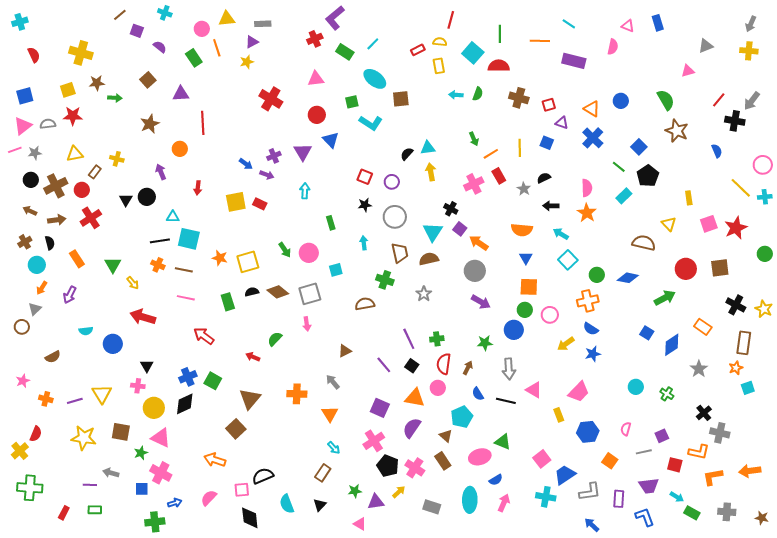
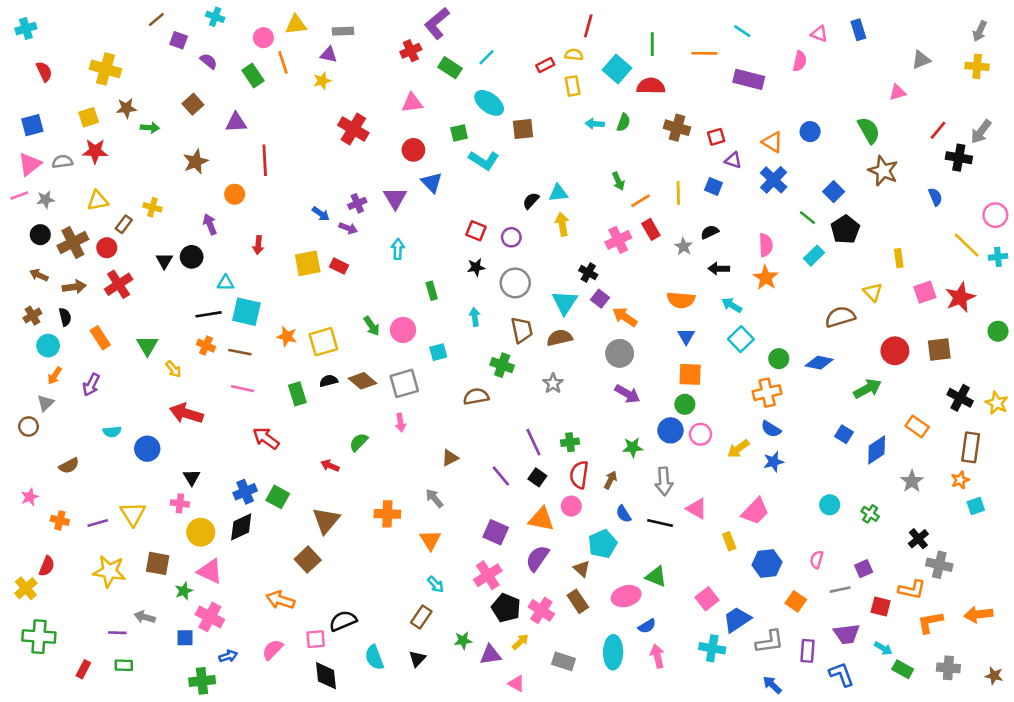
purple triangle: (252, 42) -> (329, 55), turned 40
brown semicircle: (644, 243) -> (840, 317), turned -30
pink circle: (550, 315) -> (700, 434), moved
pink arrow: (504, 503) -> (657, 656), turned -36
pink triangle: (360, 524) -> (517, 684), moved

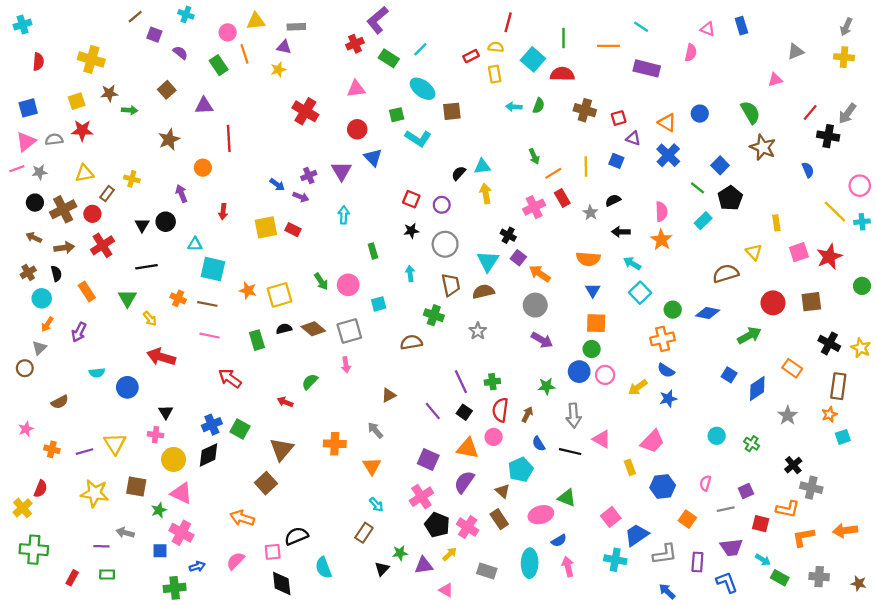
red semicircle: (44, 72) -> (38, 62), turned 30
black line: (209, 314) -> (146, 267), moved
black triangle: (417, 659) -> (382, 569), moved

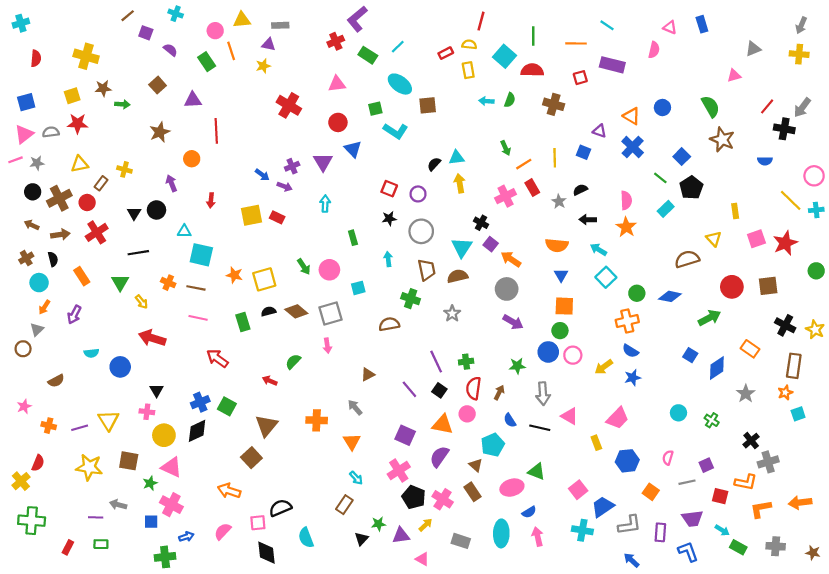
red square: (619, 118) -> (580, 78), moved
blue semicircle: (808, 170) -> (765, 161), turned 112
gray cross: (811, 488) -> (768, 462), turned -30

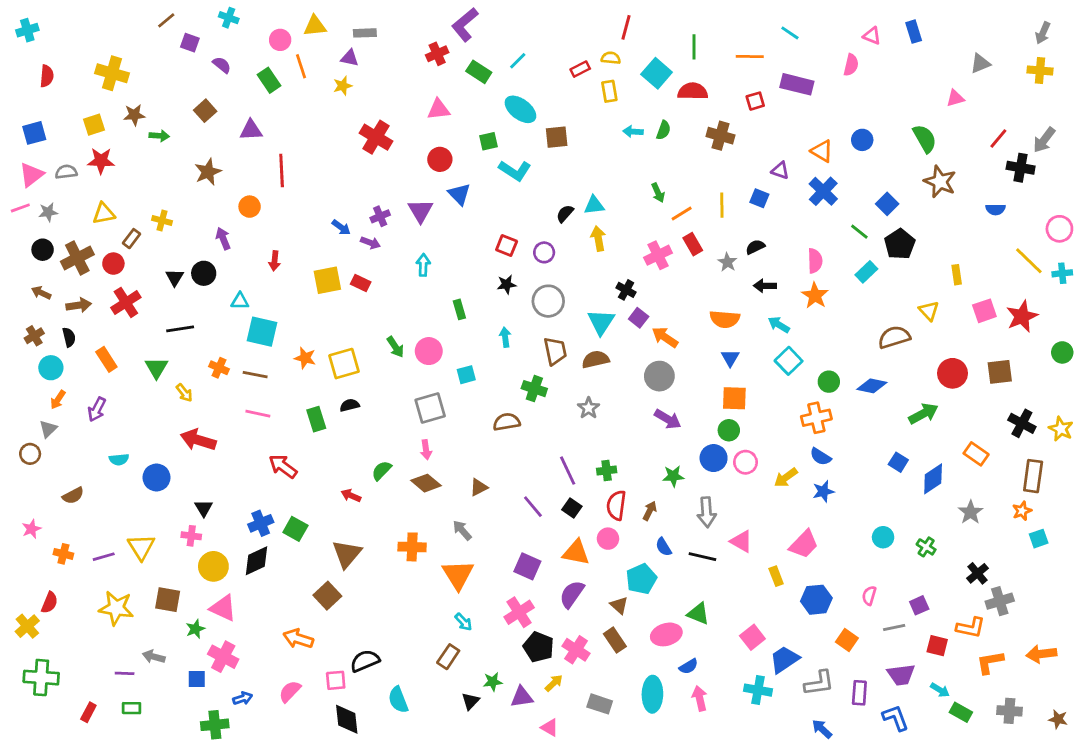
brown diamond: (296, 311) -> (426, 483), moved
orange triangle: (352, 442) -> (458, 575), size x1.4

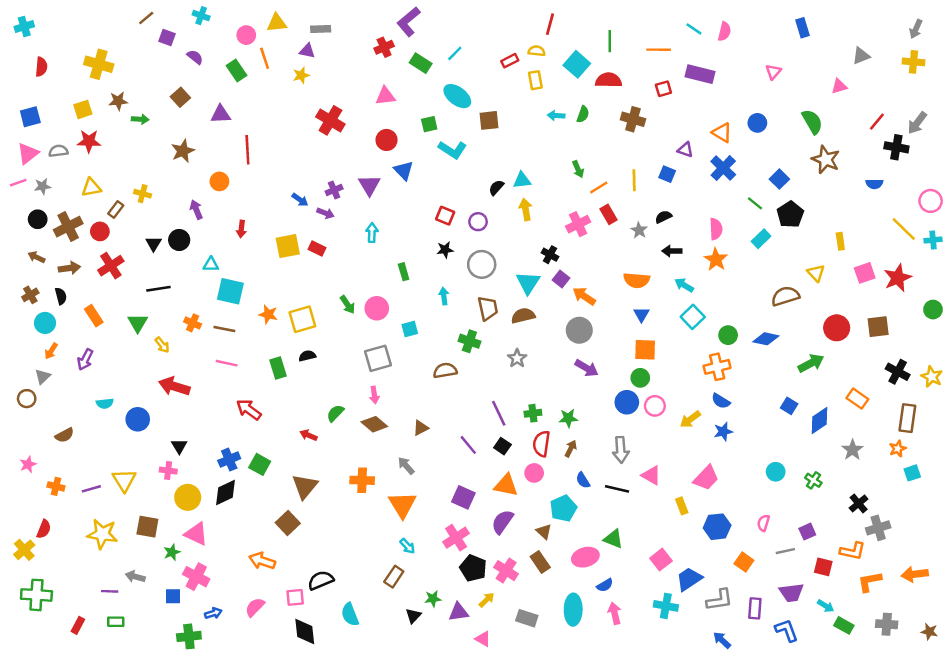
pink triangle: (872, 36) -> (773, 72), moved, turned 49
pink semicircle: (851, 65) -> (724, 31), moved
green star: (673, 476) -> (568, 418), moved

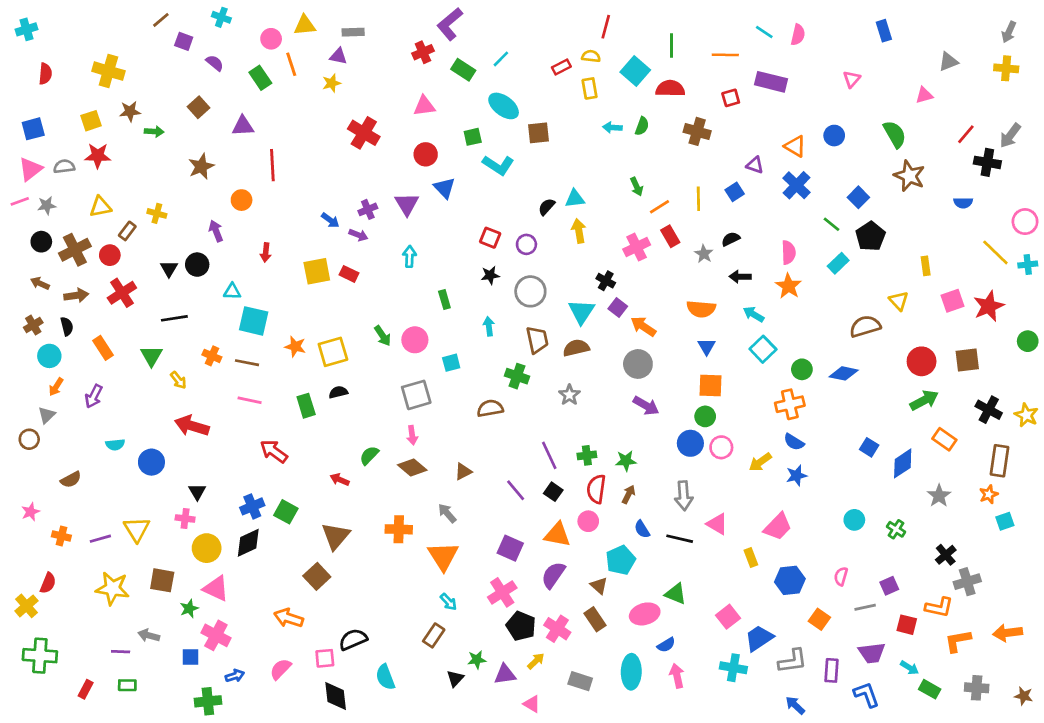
blue square: (667, 174) -> (735, 192), turned 35
green arrow: (811, 363) -> (924, 400), moved

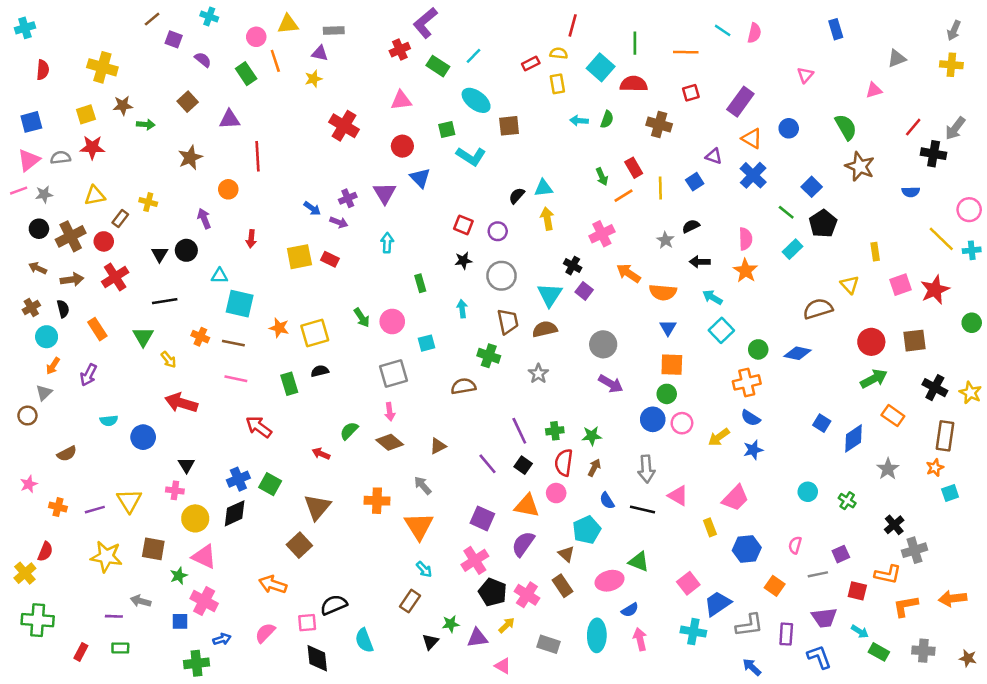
purple rectangle: (771, 82) -> (740, 102), moved, turned -68
red rectangle: (670, 236) -> (634, 168), moved
orange arrow: (643, 326) -> (629, 273), moved

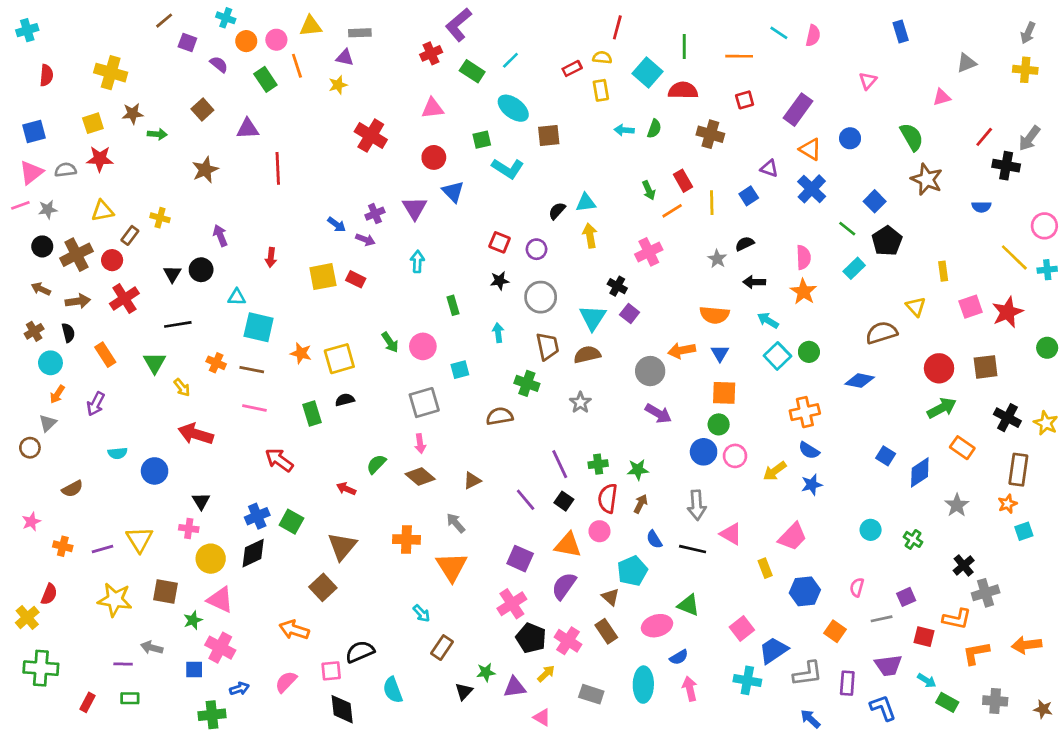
orange circle: (228, 189) -> (246, 41), moved
orange arrow: (629, 273) -> (682, 350), moved, turned -45
green circle: (758, 349) -> (809, 352), moved
cyan arrow: (424, 569) -> (421, 613), moved

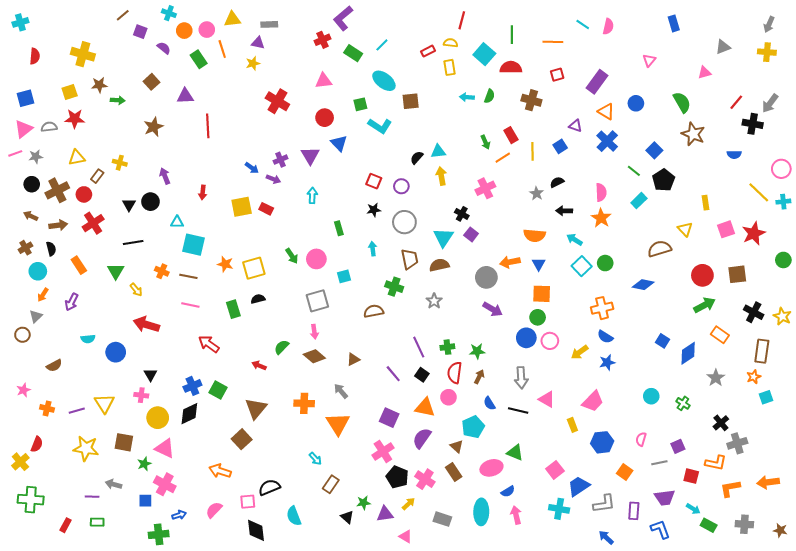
black triangle: (464, 691) -> (347, 517), turned -32

